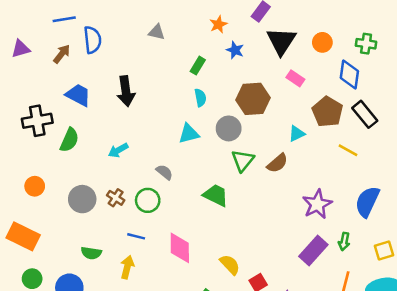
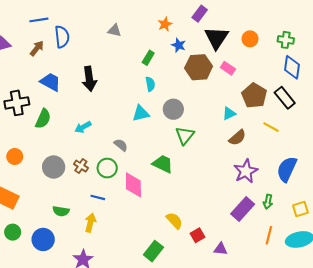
blue diamond: (349, 75) -> (292, 67), moved
brown hexagon: (253, 99) -> (199, 67), moved
brown semicircle: (277, 163) -> (237, 138), moved
pink diamond: (180, 248) -> (133, 185), moved

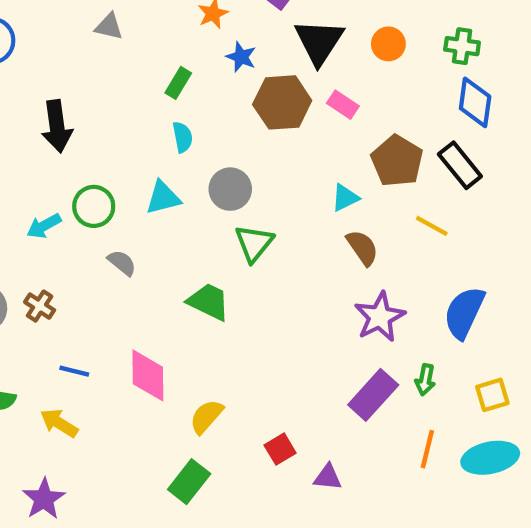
brown semicircle: (237, 138) -> (362, 248), turned -84
green circle: (107, 168) -> (94, 206), moved
pink diamond: (133, 185) -> (148, 375), moved
yellow semicircle: (174, 221) -> (206, 417), moved, turned -96
yellow arrow: (90, 223) -> (59, 423), turned -72

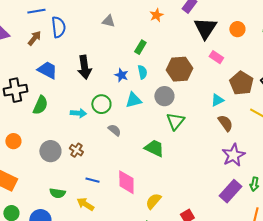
blue star: (241, 57) -> (121, 75), moved
brown hexagon: (282, 102) -> (179, 69), moved
cyan arrow: (44, 226) -> (78, 113), turned -147

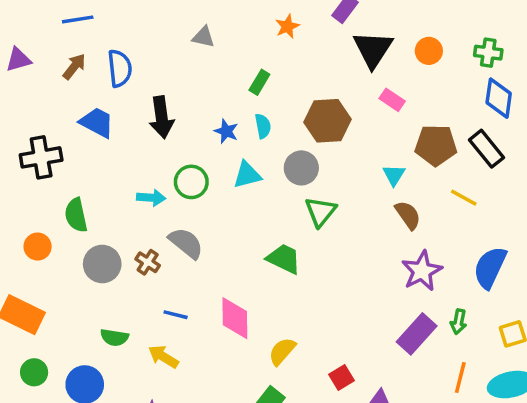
blue semicircle: (58, 27) -> (120, 68), moved
brown pentagon: (241, 83) -> (436, 145), turned -30
cyan triangle: (217, 100) -> (394, 175), turned -32
green semicircle: (40, 105) -> (76, 215), moved, turned 144
gray semicircle: (114, 130) -> (186, 243), moved, size x1.5

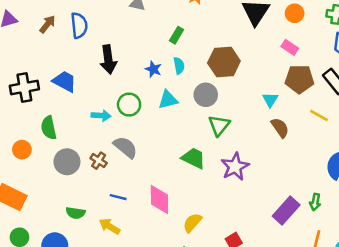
pink rectangle: (392, 100) -> (290, 47), moved
blue trapezoid: (97, 123) -> (65, 81), moved
purple star: (422, 271) -> (235, 167), moved

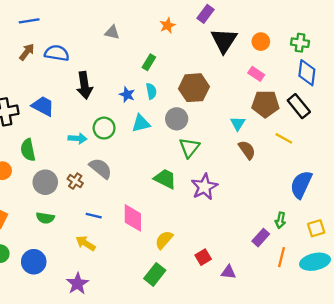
blue semicircle: (79, 25) -> (57, 53), turned -75
purple rectangle: (286, 210) -> (261, 238), moved, size x0.7
green semicircle: (75, 213) -> (45, 218), moved

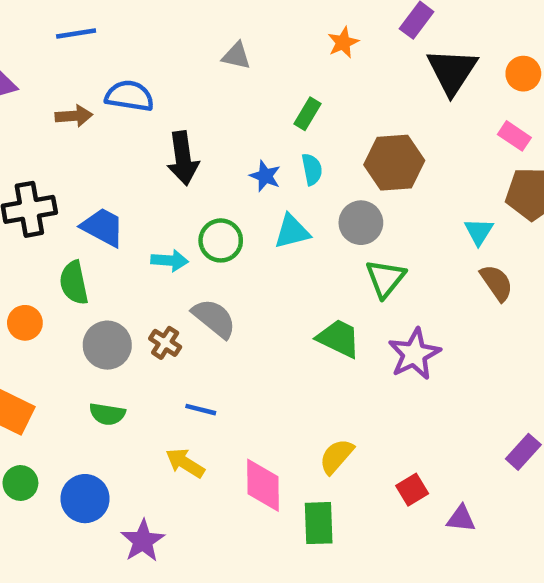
brown arrow: (27, 52) -> (74, 116), moved, turned 48
blue trapezoid: (43, 106) -> (103, 227), moved
pink diamond: (133, 218) -> (263, 485), moved
green rectangle: (155, 274) -> (319, 523), turned -40
purple star: (78, 284) -> (143, 541), moved

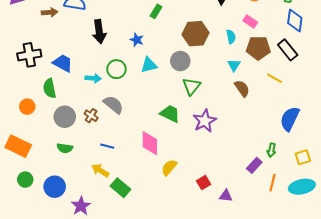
cyan semicircle: (312, 169) -> (231, 37), moved
pink diamond: (263, 485) -> (150, 143), moved
green rectangle: (319, 523) -> (120, 188), moved, turned -48

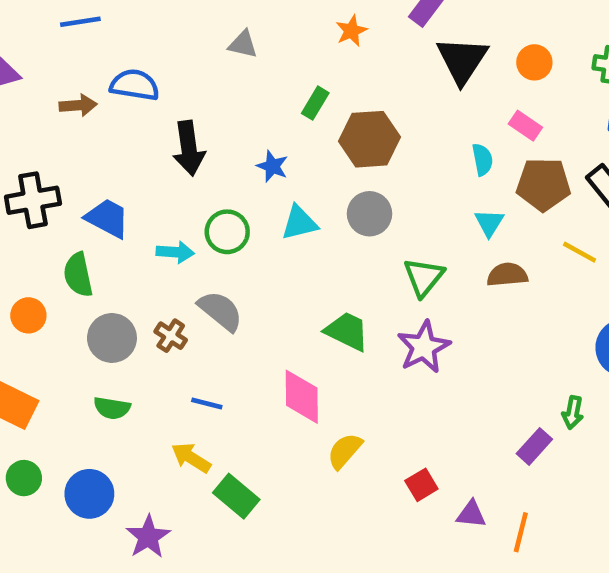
brown hexagon: (195, 34) -> (369, 139), moved
green triangle: (191, 86) -> (424, 277), moved
brown semicircle: (242, 88) -> (507, 275), turned -60
orange line: (272, 183) -> (521, 532), moved

